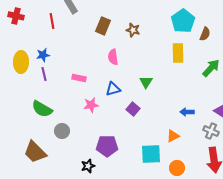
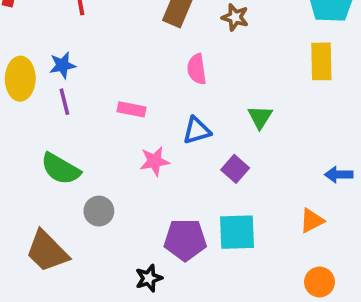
cyan square: (151, 154) -> (237, 232), moved

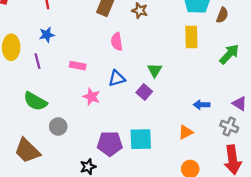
blue star: (62, 65) -> (47, 35), moved
pink star: (155, 161) -> (91, 97), turned 30
purple square: (235, 169) -> (144, 92), moved

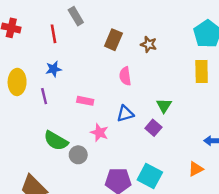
green semicircle: (35, 101) -> (56, 141), moved
gray circle: (58, 127) -> (78, 155), moved
cyan square: (141, 139) -> (150, 176), turned 30

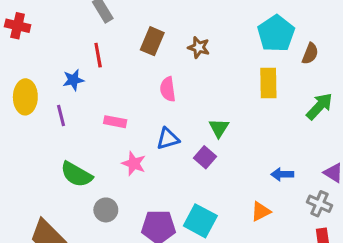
red line: (54, 34) -> (98, 55), moved
gray circle: (78, 155) -> (106, 210), moved

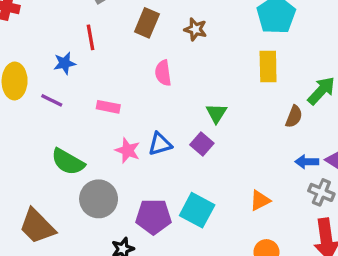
brown semicircle: (310, 54) -> (294, 117), moved
purple line: (61, 116) -> (52, 100), turned -50
blue triangle: (168, 139) -> (160, 144), moved
blue arrow: (282, 174) -> (307, 162), moved
gray circle: (106, 210) -> (99, 199), size x1.5

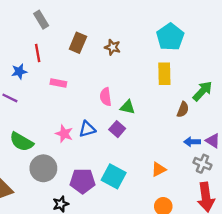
pink semicircle: (163, 73) -> (106, 97), moved
pink rectangle: (108, 107) -> (58, 83), moved
green triangle: (216, 113) -> (128, 107), turned -49

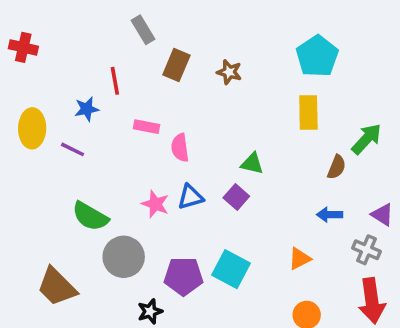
gray rectangle: (41, 20) -> (143, 30), moved
pink semicircle: (106, 97) -> (180, 148), moved
blue arrow: (192, 142) -> (330, 215), moved

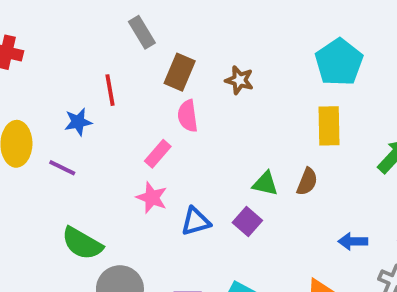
pink rectangle: (147, 127) -> (158, 154), moved, turned -60
pink semicircle: (180, 148) -> (188, 116), moved
brown semicircle: (337, 167) -> (307, 182), moved
pink star: (155, 204) -> (152, 198), moved

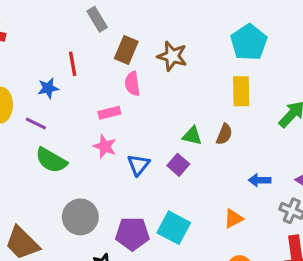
brown star: (239, 80) -> (172, 56), size x1.4
pink rectangle: (158, 154) -> (109, 113), turned 35
blue triangle: (196, 221) -> (139, 165), turned -35
green semicircle: (82, 243) -> (51, 160), moved

